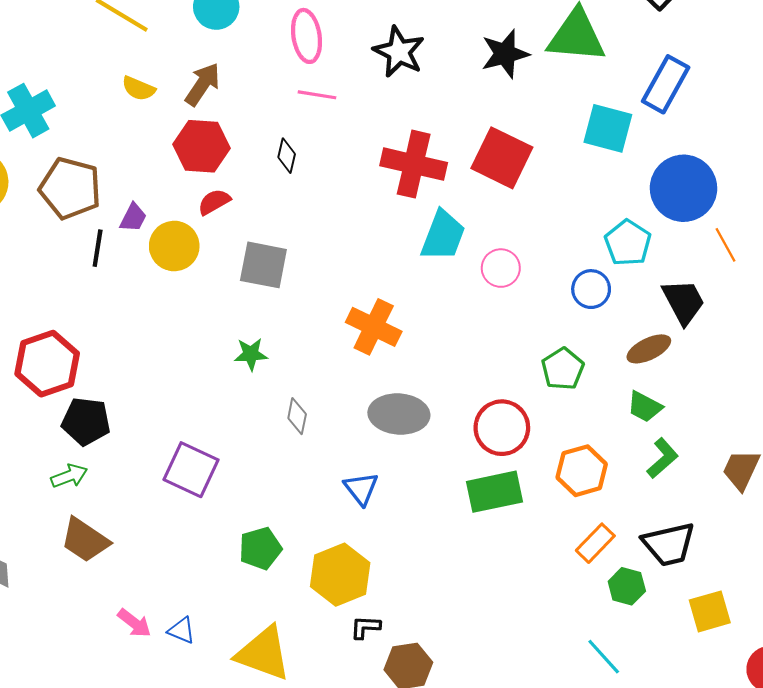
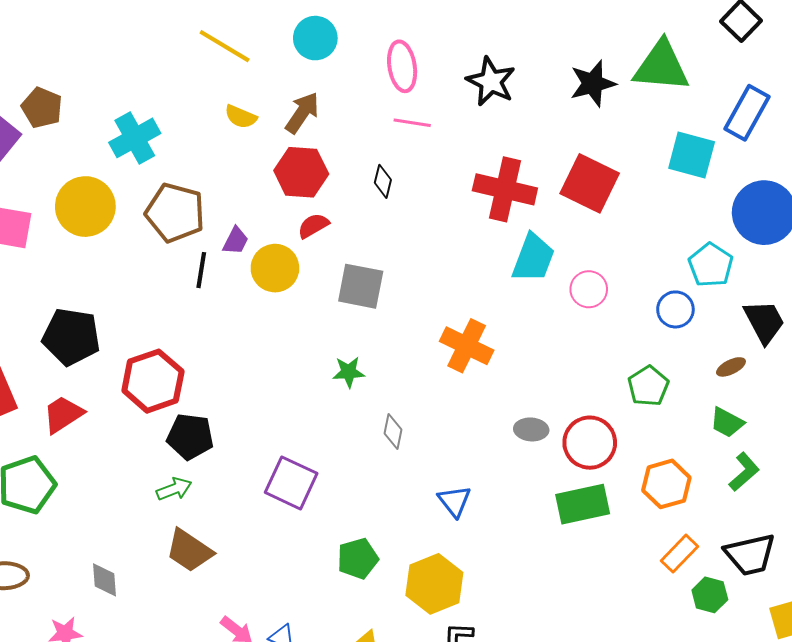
brown ellipse: (649, 349) -> (731, 367), size x0.7
gray ellipse: (399, 414) -> (531, 429), moved, size x0.6

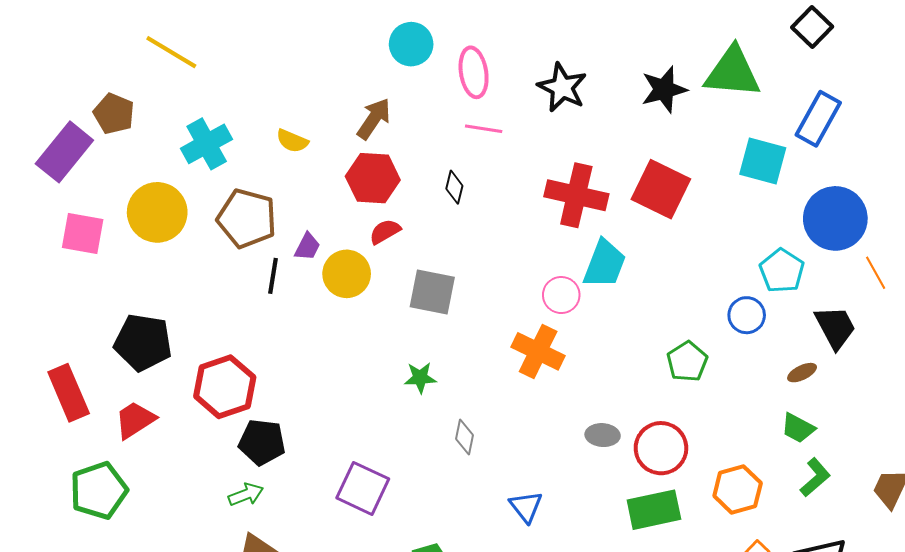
cyan circle: (315, 38) -> (411, 44), moved
yellow line: (225, 46) -> (171, 52), moved
yellow semicircle: (241, 117) -> (292, 141), moved
pink circle: (589, 289) -> (561, 295), moved
green pentagon: (648, 386) -> (687, 362), moved

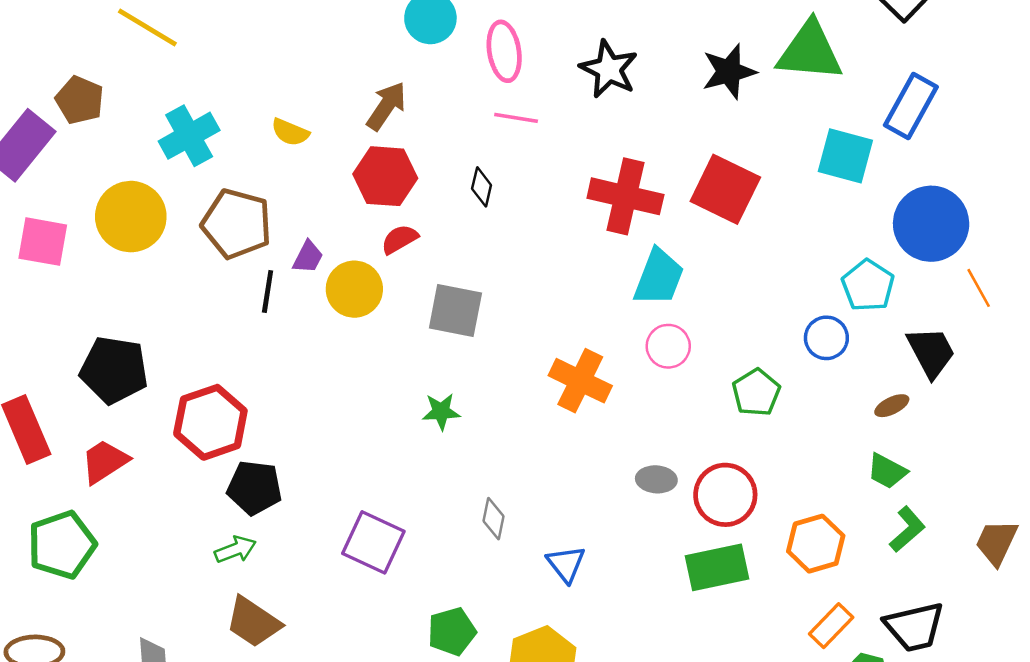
pink circle: (561, 295) -> (668, 346), moved
gray diamond: (465, 437) -> (493, 519), moved

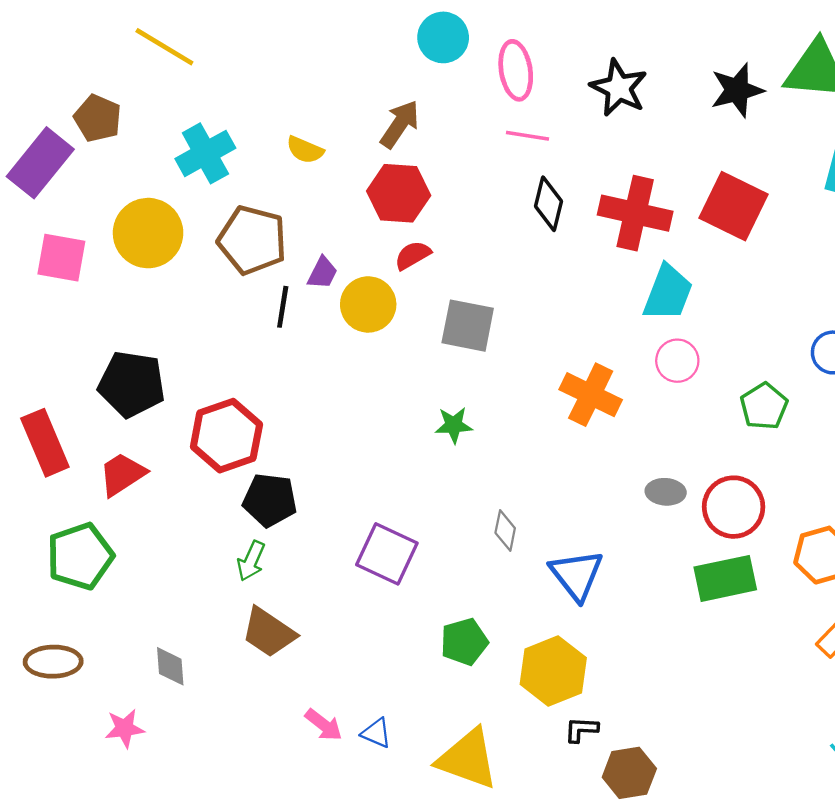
black diamond: (482, 187) -> (548, 204), moved, size x1.4
green arrow: (235, 550) -> (251, 561), turned 135
blue triangle: (566, 564) -> (577, 575), size x1.4

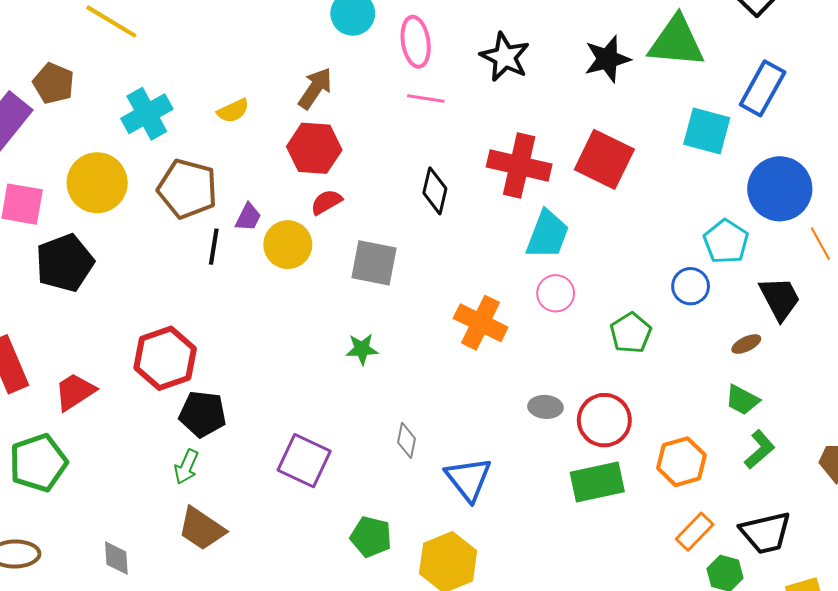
yellow semicircle: (305, 150) -> (233, 111), turned -48
black diamond: (548, 204) -> (435, 191), moved
black pentagon: (132, 384) -> (65, 263), moved, turned -30
green pentagon: (464, 642) -> (371, 537), turned 30

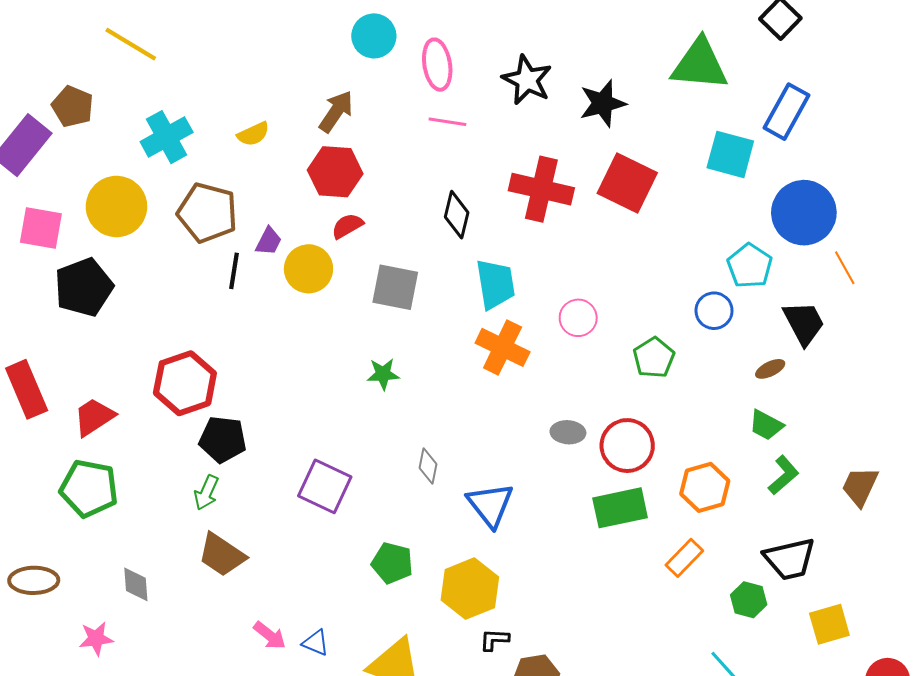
black star: (607, 59) -> (603, 103), moved
cyan trapezoid: (548, 234) -> (495, 284), moved, turned -30
green pentagon: (38, 463) -> (89, 488), moved, turned 30
orange rectangle: (695, 532) -> (684, 558), moved

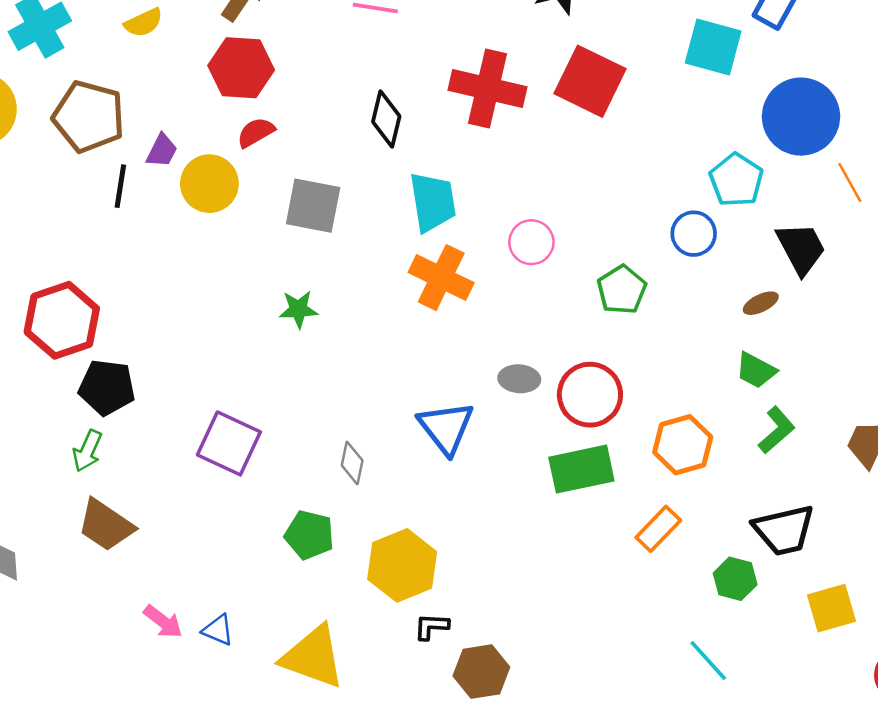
gray diamond: (428, 466) -> (352, 463), moved
blue triangle: (490, 505) -> (446, 428), moved

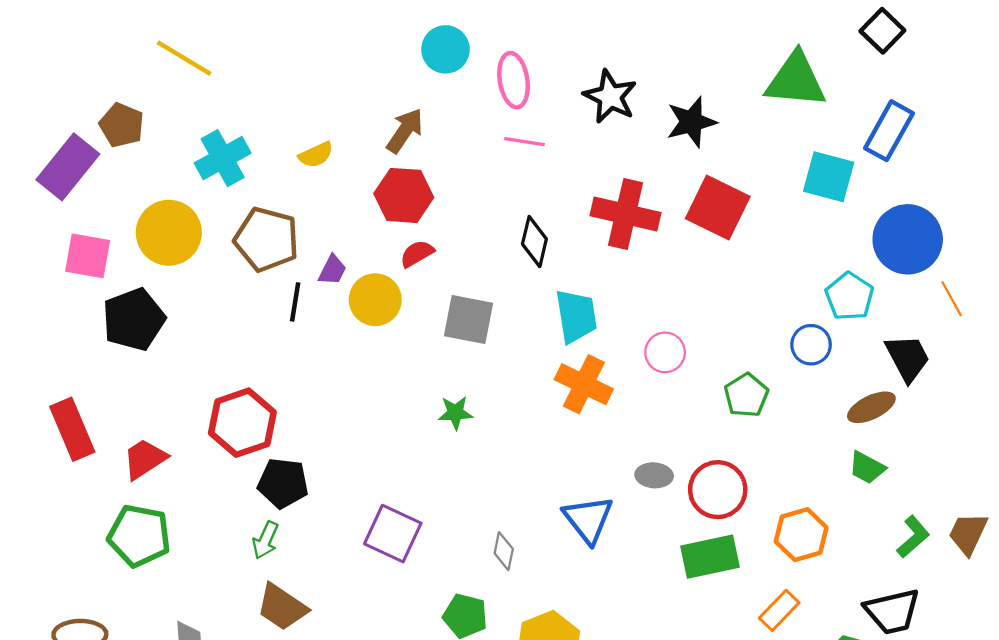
brown ellipse: (761, 303) -> (871, 407), size x1.5
green L-shape: (777, 430) -> (913, 537), moved

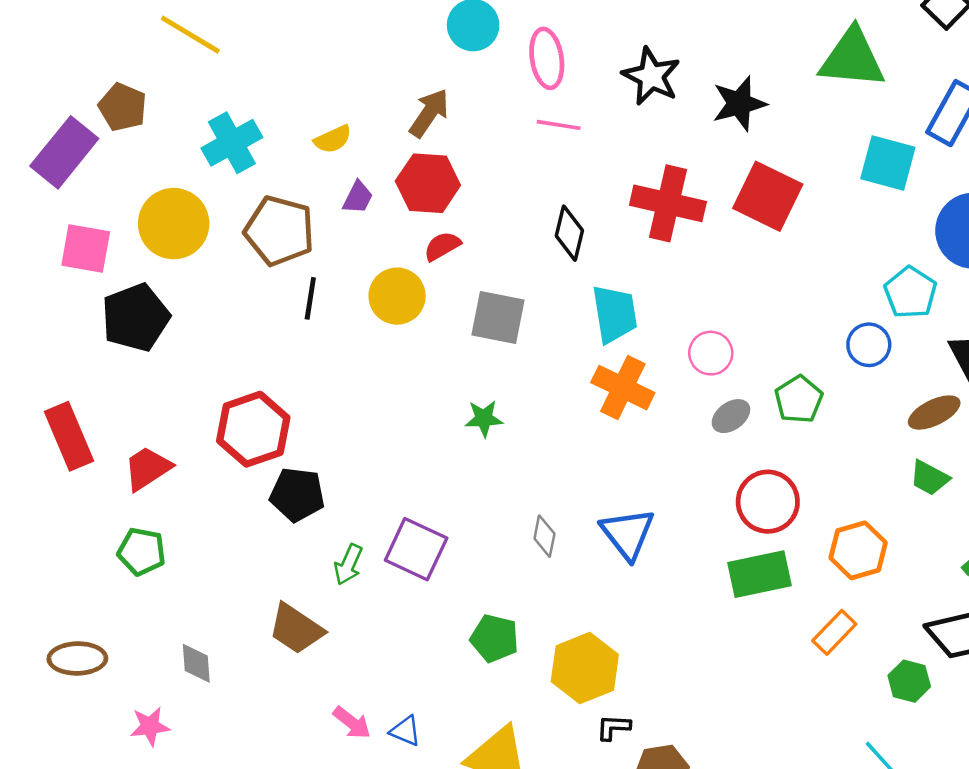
purple trapezoid: (332, 270) -> (358, 197), moved
gray ellipse: (654, 475) -> (731, 416), moved, turned -40
green pentagon: (139, 536) -> (142, 552), size x0.7
green arrow: (265, 540) -> (348, 565), moved
gray diamond: (504, 551) -> (544, 536), moved

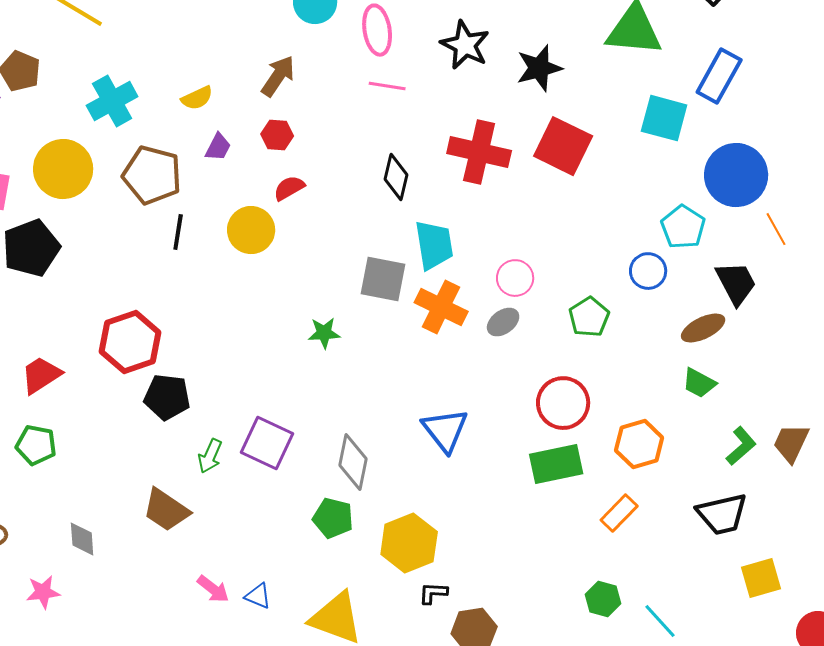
red hexagon: (428, 183) -> (277, 135), size x0.6
gray square: (498, 317) -> (383, 279), moved
gray ellipse: (731, 416) -> (503, 322), moved
gray diamond: (544, 536) -> (353, 462), moved, size x1.6
green hexagon: (909, 681) -> (603, 599), moved

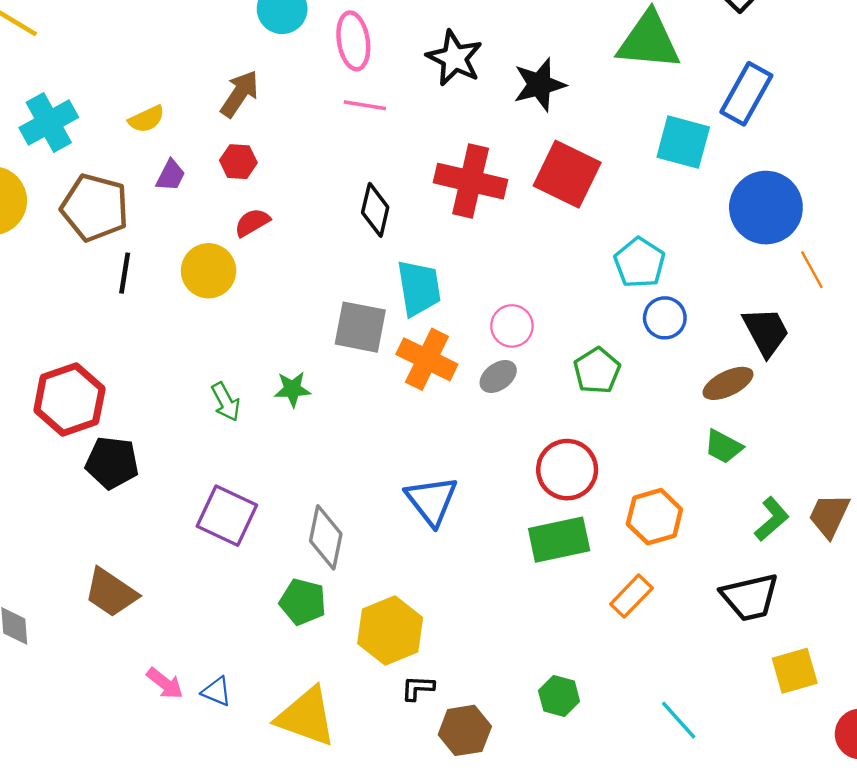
cyan pentagon: (683, 227) -> (640, 263), moved
green arrow: (210, 456) -> (226, 402), moved, turned -52
green hexagon: (603, 599) -> (559, 696), moved

